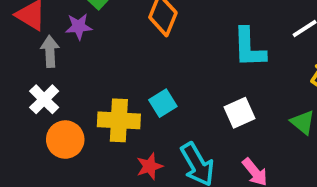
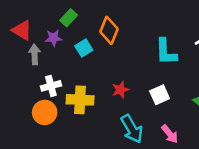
white cross: (44, 99) -> (51, 86), moved, turned 30
cyan square: (163, 103) -> (84, 48), moved
red star: (149, 166) -> (120, 90), moved

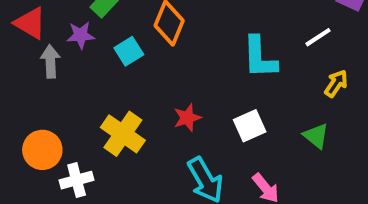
white cross: (51, 86) -> (77, 180), moved
yellow cross: (80, 100) -> (123, 134), turned 32
orange circle: (45, 112) -> (42, 150), moved

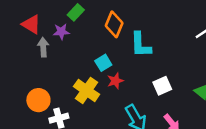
cyan square: (129, 51) -> (103, 63), moved
cyan L-shape: (260, 57) -> (141, 45), moved
red star: (187, 118) -> (115, 81), moved

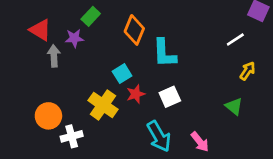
white square: (162, 86) -> (170, 97), moved

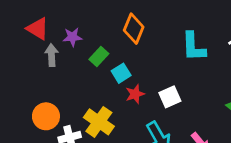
green rectangle: (91, 16) -> (99, 56), moved
cyan L-shape: (164, 53) -> (194, 47), moved
yellow cross: (103, 105) -> (99, 122), moved

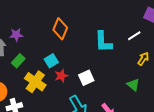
green rectangle: (99, 56) -> (18, 61), moved
yellow cross: (99, 122) -> (35, 82), moved

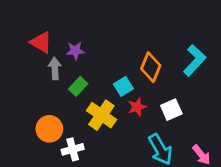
orange diamond: (60, 29) -> (151, 67), moved
cyan L-shape: (103, 42) -> (195, 60), turned -135

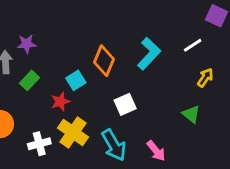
red star: (137, 107) -> (60, 102), moved
yellow cross: (101, 115) -> (73, 132), moved
white cross: (73, 149) -> (39, 144), moved

